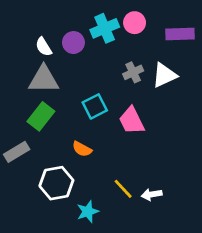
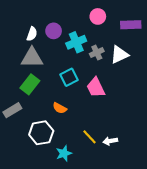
cyan cross: (105, 28) -> (76, 42), moved
white semicircle: (44, 47) -> (32, 34), turned -128

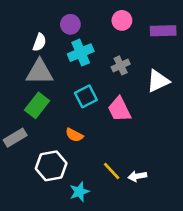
purple circle: (54, 31) -> (70, 24), moved
cyan cross: (76, 42) -> (81, 53), moved
white triangle: (119, 55) -> (158, 81), moved

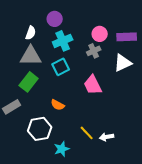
pink circle: (122, 20) -> (100, 34), moved
purple rectangle: (163, 31) -> (127, 37), moved
cyan square: (86, 96) -> (61, 67), moved

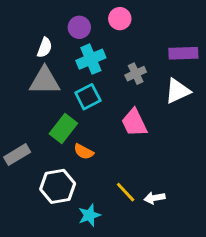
pink circle: (100, 34) -> (120, 19), moved
green rectangle: (29, 82) -> (63, 129), moved

